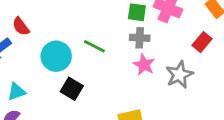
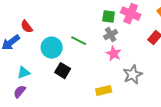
gray cross: (140, 38) -> (111, 35), turned -32
gray star: (179, 75) -> (133, 75), moved

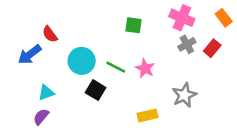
green square: (109, 17) -> (134, 25), moved
gray cross: (111, 35) -> (187, 44), moved
green line: (79, 41) -> (116, 67), moved
pink star: (114, 54) -> (145, 68), moved

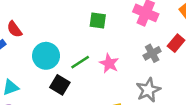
gray cross: (187, 44) -> (152, 53), moved
green line: (116, 67) -> (80, 62), turned -60

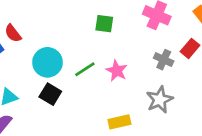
gray cross: (152, 53) -> (164, 60), turned -36
black square: (60, 85) -> (50, 94), moved

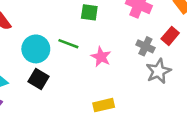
green line: (85, 69) -> (68, 44), moved, turned 54
gray star: (160, 100) -> (158, 71), moved

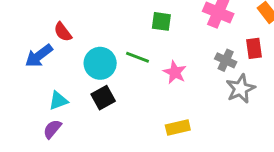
red rectangle: (170, 36) -> (254, 48), turned -48
black square: (38, 79) -> (103, 98), turned 30

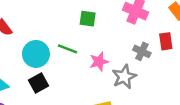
pink star: (175, 72) -> (99, 62), turned 30
gray star: (241, 89) -> (124, 77), moved

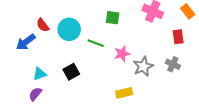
gray cross: (142, 51) -> (173, 64), moved
cyan circle: (36, 54) -> (69, 29), moved

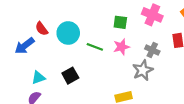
green square: (113, 18) -> (120, 22), moved
pink star: (122, 54) -> (121, 47), moved
gray cross: (173, 64) -> (152, 50), moved

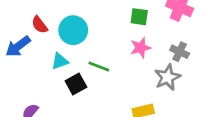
green line: (95, 47) -> (99, 67), moved
cyan triangle: (38, 78) -> (60, 61), moved

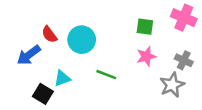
cyan triangle: (60, 61) -> (62, 78), moved
black square: (76, 84) -> (43, 94), moved, turned -30

